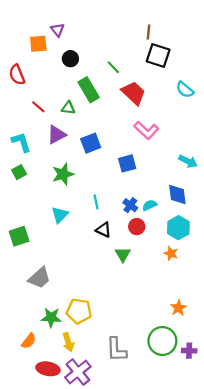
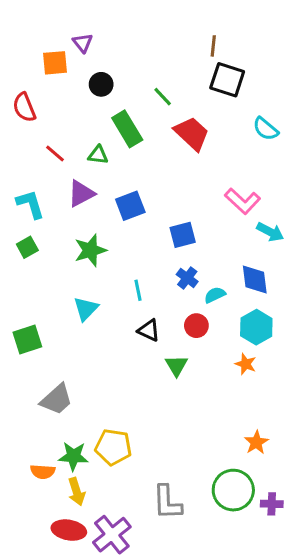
pink L-shape: (146, 130) -> (243, 201), moved
blue cross: (130, 205) -> (187, 278), moved
orange semicircle: (29, 341) -> (43, 472), moved, turned 56
yellow arrow: (68, 342) -> (77, 492), moved

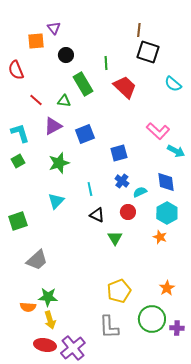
green line: (163, 97) -> (106, 63), turned 40
yellow pentagon: (113, 447) -> (119, 291), moved, turned -30

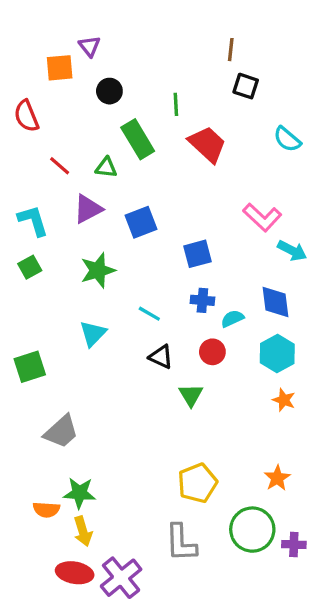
black square: (148, 52) -> (246, 86), size x0.7
blue cross: (122, 181) -> (202, 300), turned -32
cyan line: (90, 189) -> (149, 314), turned -48
orange star: (160, 237) -> (284, 400), moved

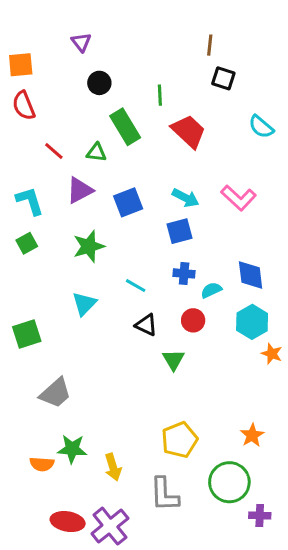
orange square: (60, 68) -> (21, 65), moved
cyan arrow: (292, 251) -> (186, 198), moved
orange star: (284, 400) -> (272, 354), moved
yellow arrow: (83, 531) -> (113, 467), moved
purple cross: (294, 544) -> (260, 515), moved

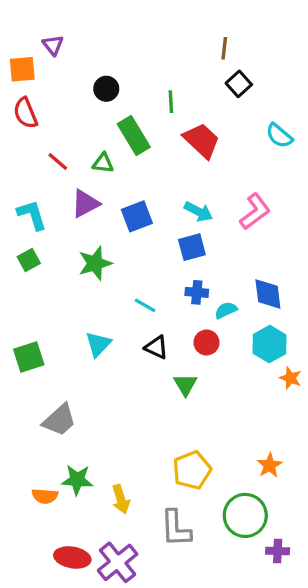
purple triangle: (81, 42) -> (53, 45), moved
black square: (223, 78) -> (239, 84), turned 30
pink L-shape: (238, 198) -> (255, 212), turned -80
cyan triangle: (84, 304) -> (98, 344), moved

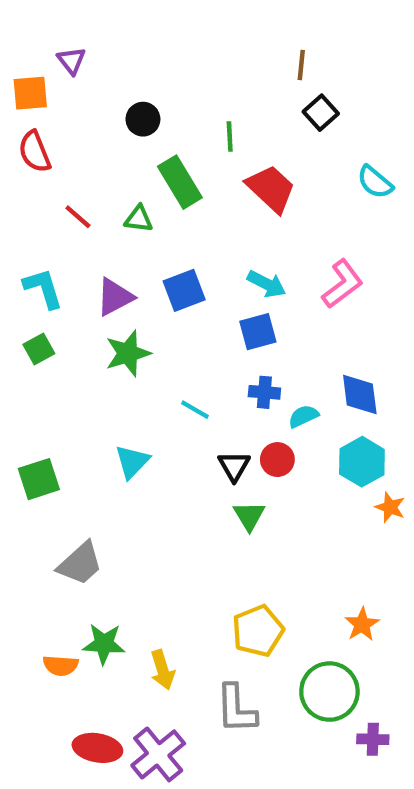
purple triangle: (85, 203) -> (115, 297), moved
black triangle: (156, 347) -> (234, 466), moved, turned 35

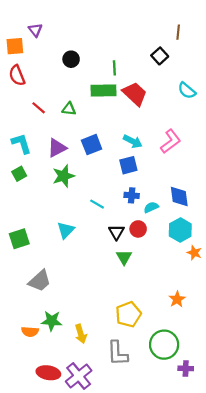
brown line: (301, 65) -> (178, 32), moved
green rectangle: (180, 182) -> (104, 91), moved, turned -60
orange star: (362, 624) -> (177, 299), moved

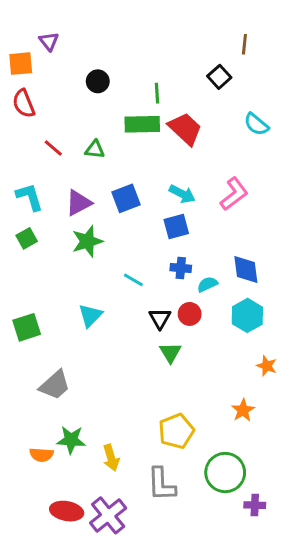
orange star: (194, 253) -> (267, 366), moved

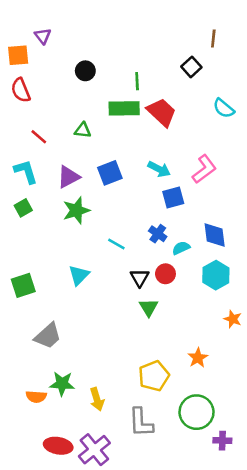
red line: (53, 148) -> (39, 137), moved
blue square: (176, 227) -> (173, 198), moved
blue cross: (181, 268) -> (158, 234), turned 30
orange star: (243, 410) -> (198, 358), moved

